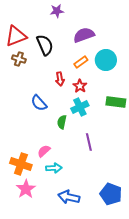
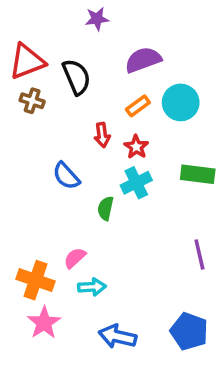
purple line: (89, 142) -> (199, 254), moved

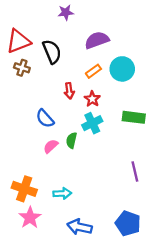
pink semicircle: (75, 258) -> (51, 146), moved

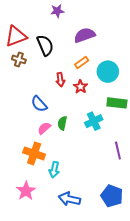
cyan circle: (122, 69) -> (108, 72), moved
cyan cross: (92, 123) -> (94, 121), moved
orange cross: (24, 189) -> (34, 153), moved
cyan arrow: (62, 193) -> (54, 170), turned 105

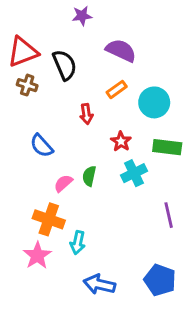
purple semicircle: (85, 35) -> (121, 50), turned 45
red star: (81, 87) -> (121, 141), moved
blue semicircle: (39, 104) -> (42, 146), moved
pink star: (26, 191) -> (37, 255), moved

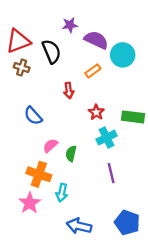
purple star: (82, 16) -> (70, 25), moved
cyan circle: (154, 102) -> (123, 55), moved
green semicircle: (89, 176) -> (71, 154), moved
purple line: (169, 215) -> (111, 173), moved

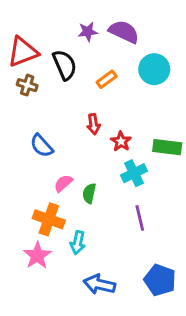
purple semicircle: (96, 40) -> (124, 32), moved
orange rectangle: (93, 71) -> (107, 79), moved
red arrow: (69, 90) -> (94, 124), moved

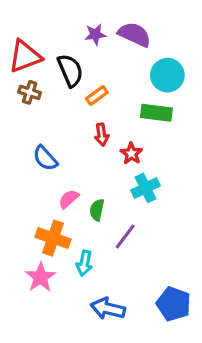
orange rectangle: (107, 79) -> (97, 96), moved
green rectangle: (167, 147) -> (156, 113), moved
purple line: (140, 218) -> (125, 237), moved, turned 50

